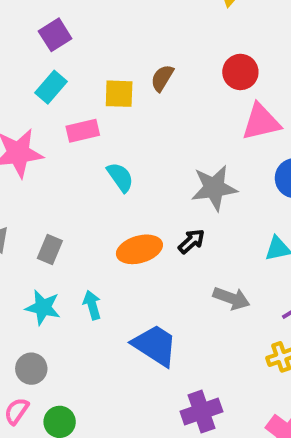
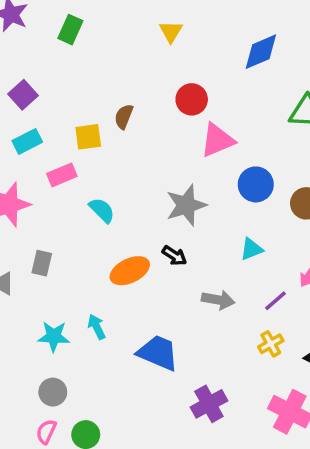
cyan rectangle: (51, 87) -> (27, 141), turned 32
black arrow: (192, 241) -> (174, 256), turned 85
gray rectangle: (50, 250) -> (42, 263), moved

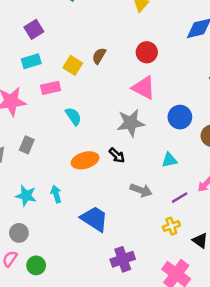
yellow square: (88, 137) -> (73, 65), turned 30
pink triangle: (217, 140) -> (144, 88), moved, turned 40

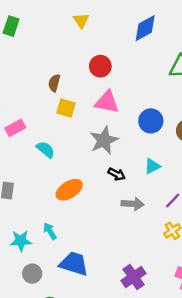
yellow square: (73, 65) -> (66, 108), moved
black arrow: (117, 155) -> (117, 174), moved
blue trapezoid: (94, 219) -> (74, 264), moved
gray circle: (19, 233) -> (32, 274), moved

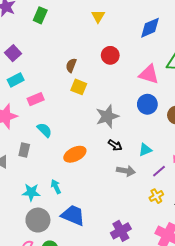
pink triangle: (107, 102) -> (149, 74), moved
cyan semicircle: (46, 150) -> (44, 130), moved
cyan triangle: (152, 166) -> (145, 150), moved
gray circle: (32, 274) -> (38, 220), size x1.5

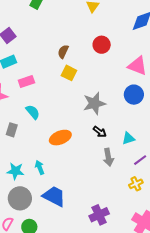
gray arrow: (126, 171) -> (108, 157), turned 66

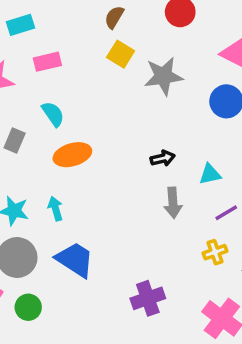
gray star: (94, 103) -> (163, 76), moved
black arrow: (100, 132) -> (163, 158), turned -56
orange ellipse: (60, 138) -> (72, 155), moved

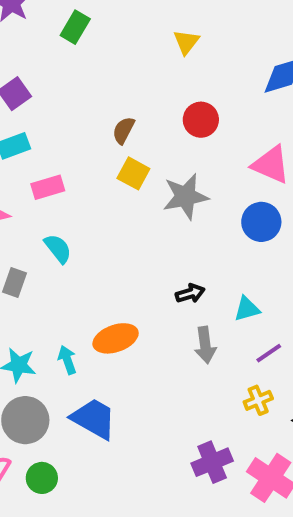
orange ellipse: (72, 155) -> (116, 338), moved
purple cross: (148, 298) -> (212, 462), moved

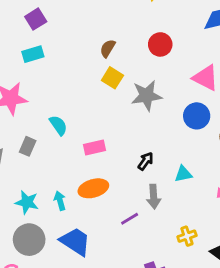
pink rectangle: (48, 187) -> (94, 147), moved
black arrow: (190, 293) -> (146, 161), turned -42
purple line: (269, 353) -> (130, 219), moved

